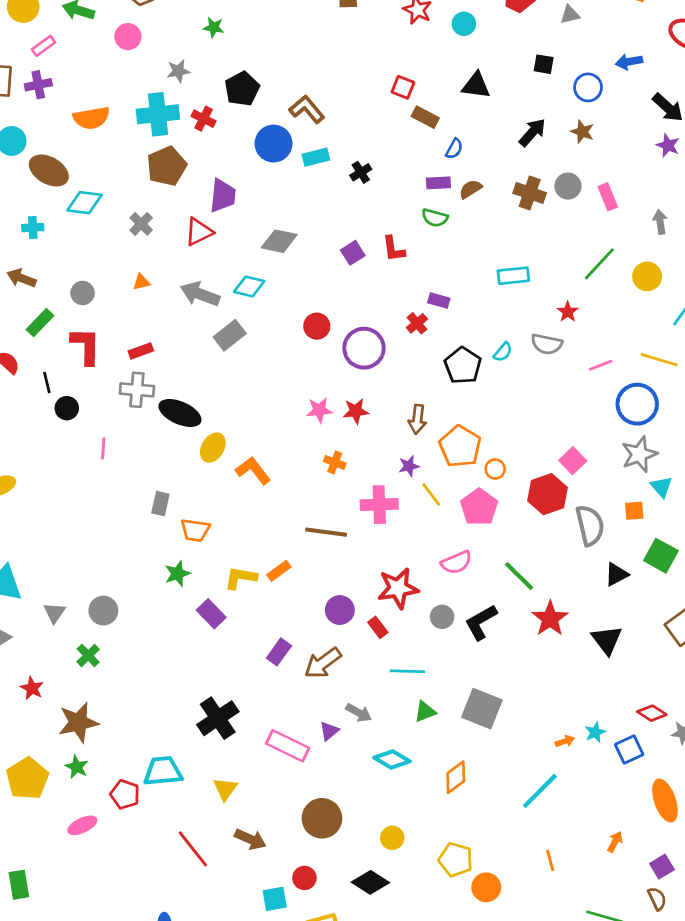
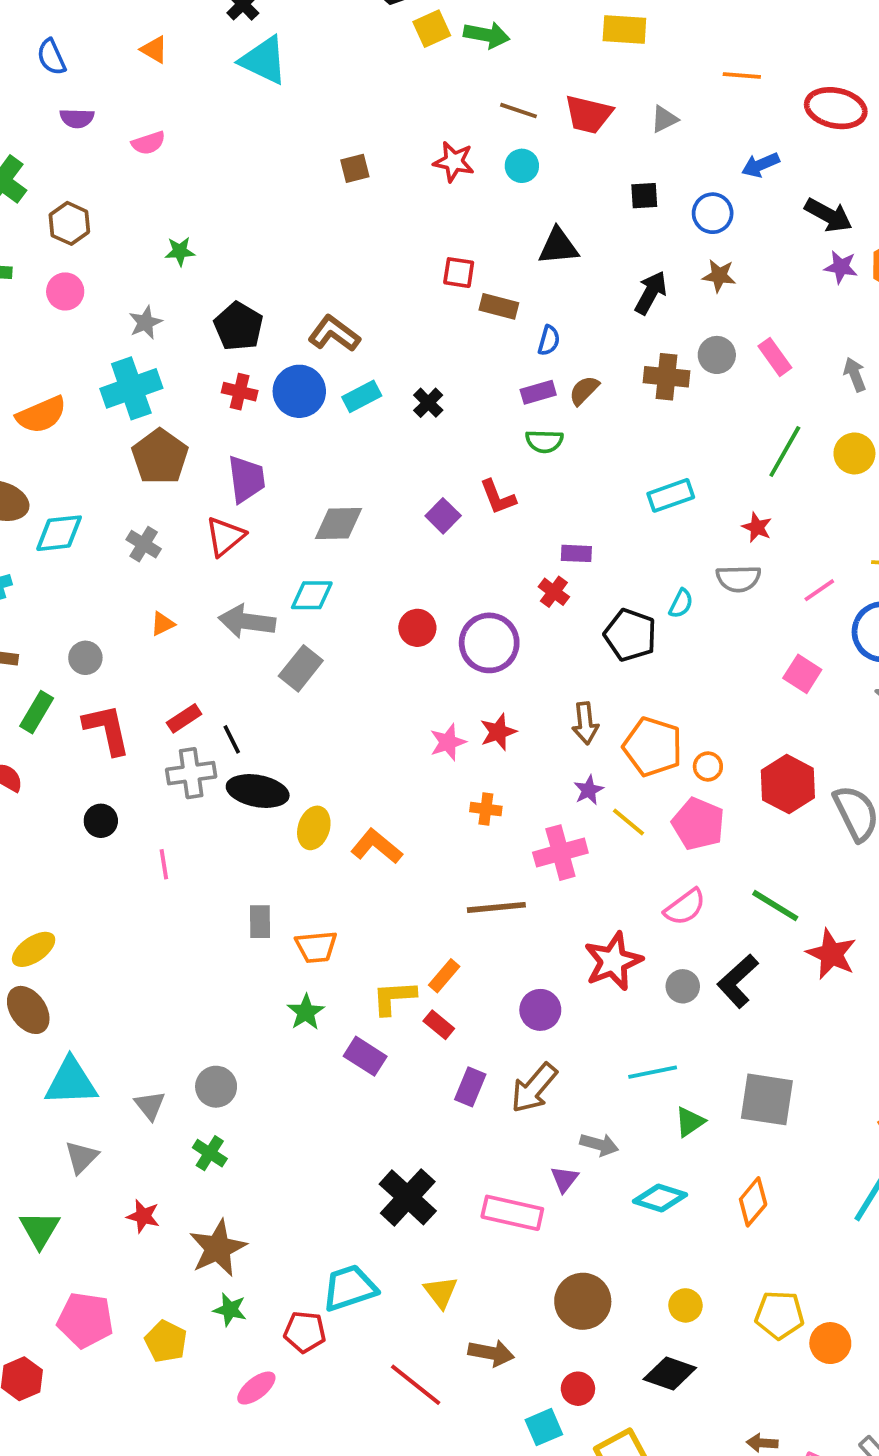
red cross: (204, 119) -> (240, 392), moved
black line: (47, 383) -> (232, 739), moved
pink square: (573, 461) -> (802, 674), moved
red rectangle: (378, 627) -> (439, 1025), moved
yellow pentagon: (27, 778) -> (166, 1341), size x0.7

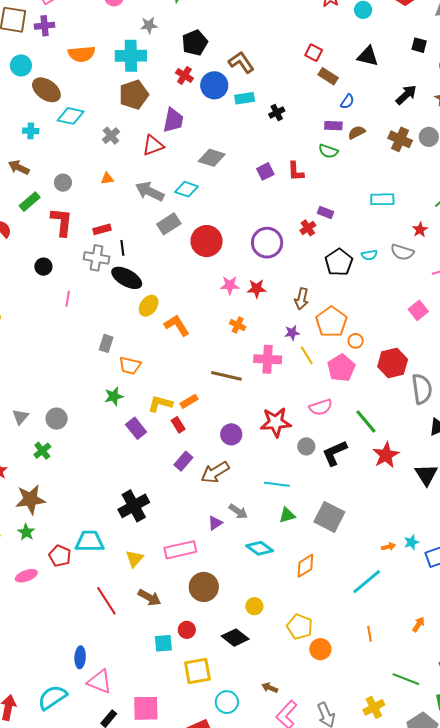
cyan semicircle: (681, 603) -> (369, 255), turned 35
red circle: (417, 628) -> (207, 241), moved, size x1.6
pink rectangle: (512, 1213) -> (180, 550), moved, turned -44

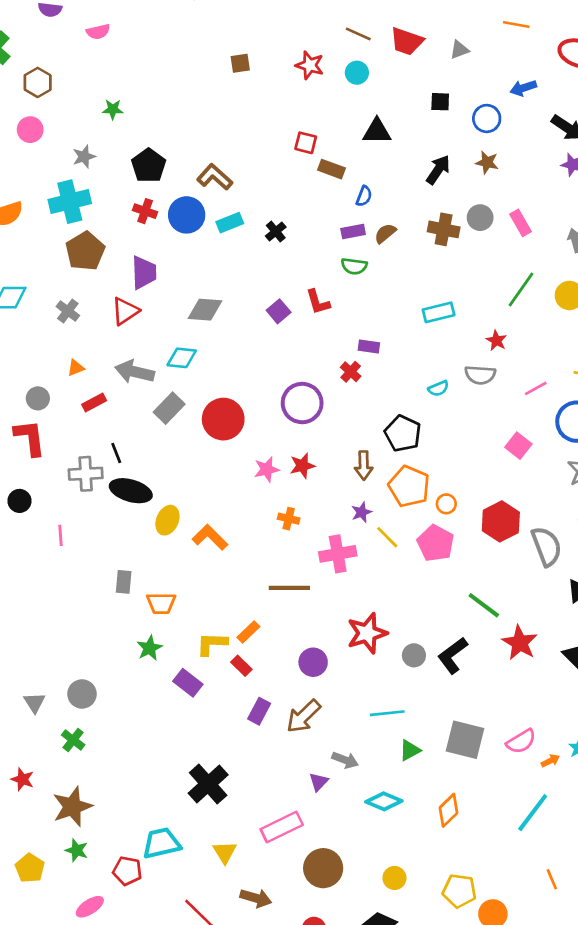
gray circle: (63, 183) -> (38, 398), moved
red rectangle: (102, 229) -> (94, 403), moved
black pentagon: (339, 262) -> (403, 433), moved
pink semicircle: (321, 407) -> (521, 741), moved

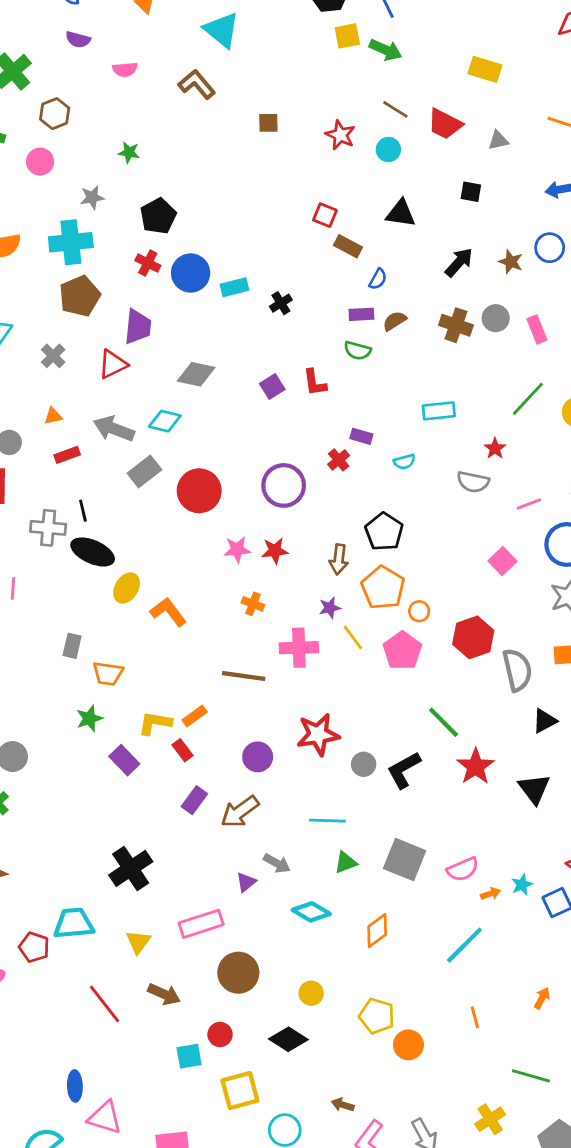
blue circle: (487, 118) -> (550, 248), moved
brown L-shape: (215, 177) -> (197, 84), moved
cyan semicircle: (438, 388) -> (404, 462), moved

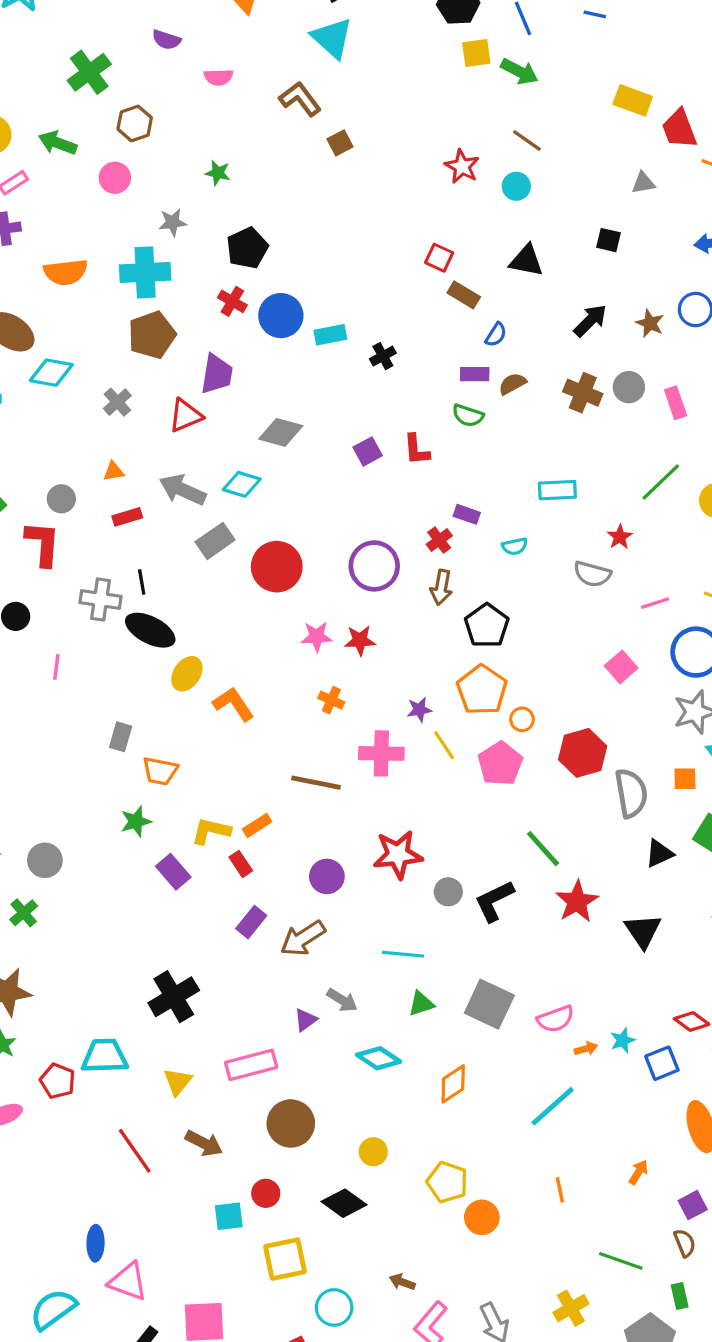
brown square: (268, 123) -> (340, 143), moved, turned -30
red trapezoid: (445, 124) -> (679, 129), moved, turned 39
brown arrow: (339, 559) -> (441, 587), moved

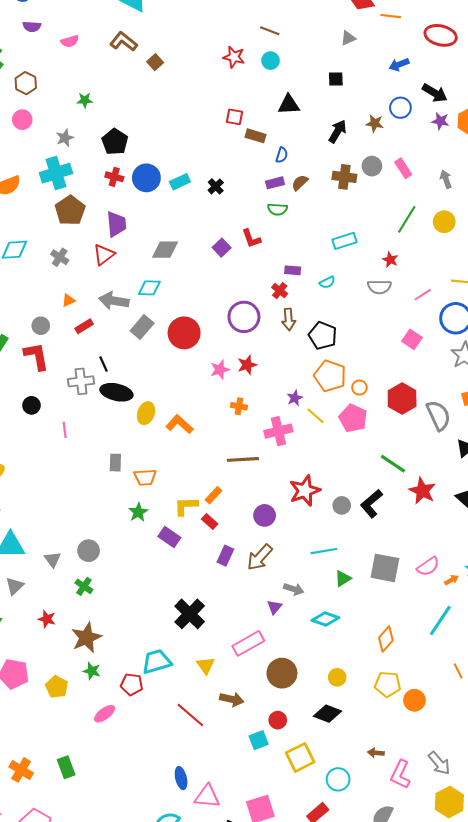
orange diamond: (453, 1084) -> (386, 639), moved

